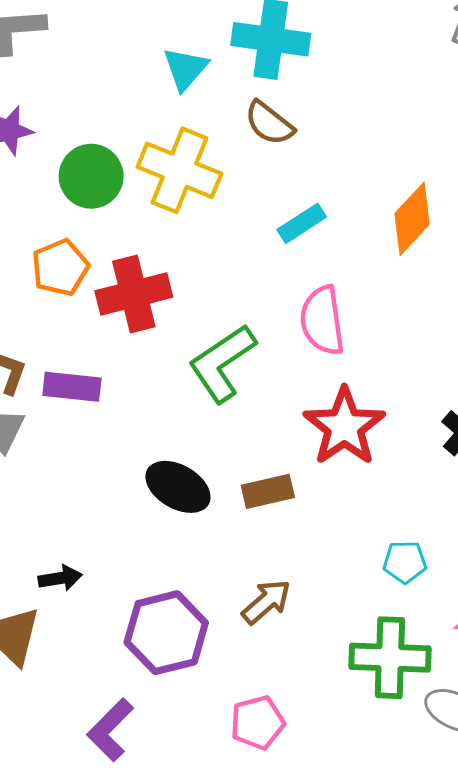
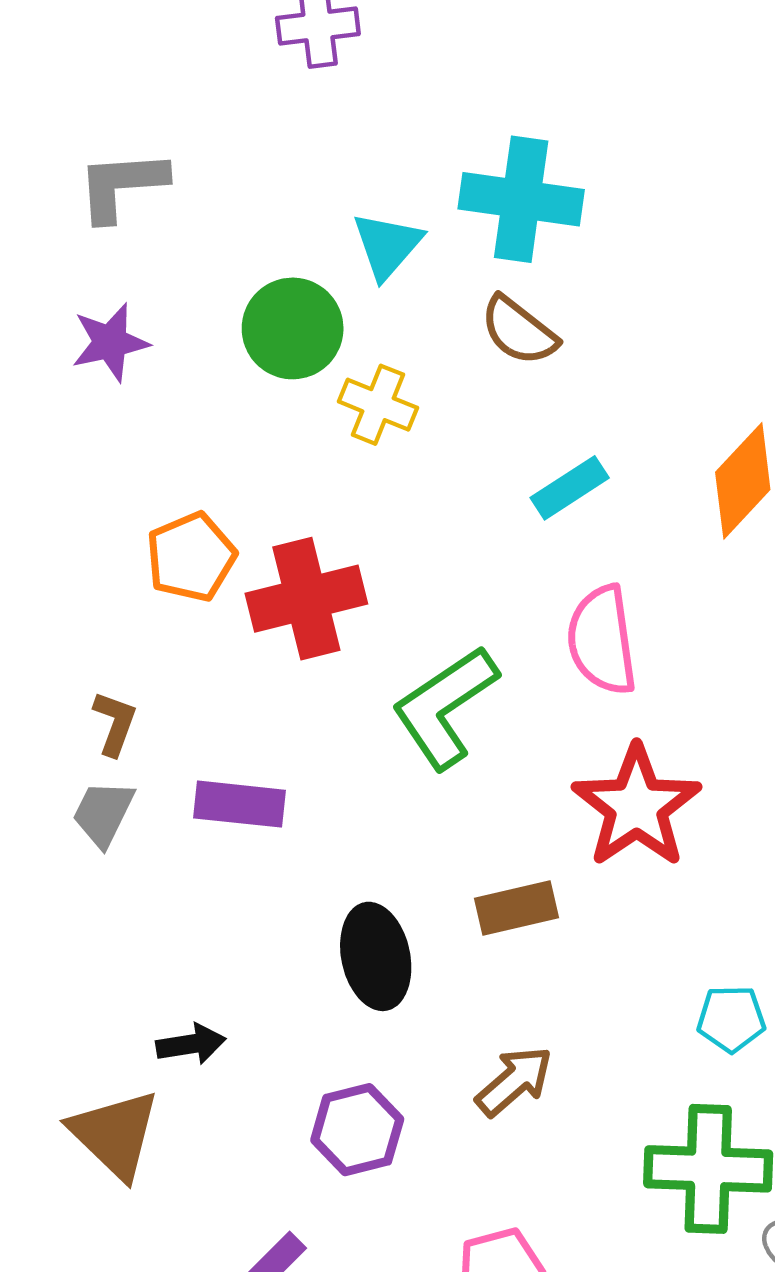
yellow cross: (179, 170) -> (378, 405), size x0.6
green circle: (91, 176) -> (293, 328), moved
purple rectangle: (72, 387) -> (239, 804), moved
black ellipse: (178, 487) -> (376, 956), moved, turned 48
purple hexagon: (166, 633) -> (357, 1130), size x0.7

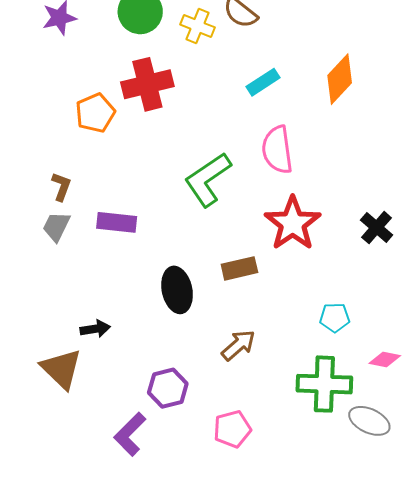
yellow cross: (378, 405) -> (197, 26), moved
red cross: (306, 599) -> (147, 84), moved
purple hexagon: (357, 1130) -> (168, 388), moved

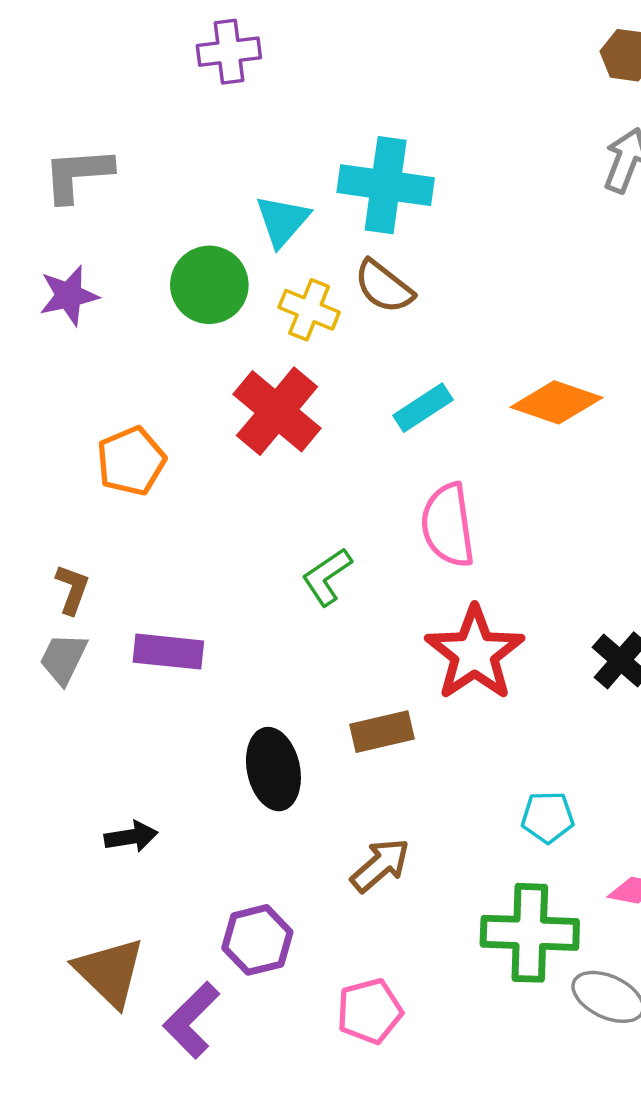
orange diamond: (340, 79) -> (556, 402), turned 66
red cross: (147, 84) -> (277, 411), moved, turned -36
green L-shape: (208, 179) -> (327, 577), size x0.6
brown triangle: (61, 369) -> (110, 972), moved

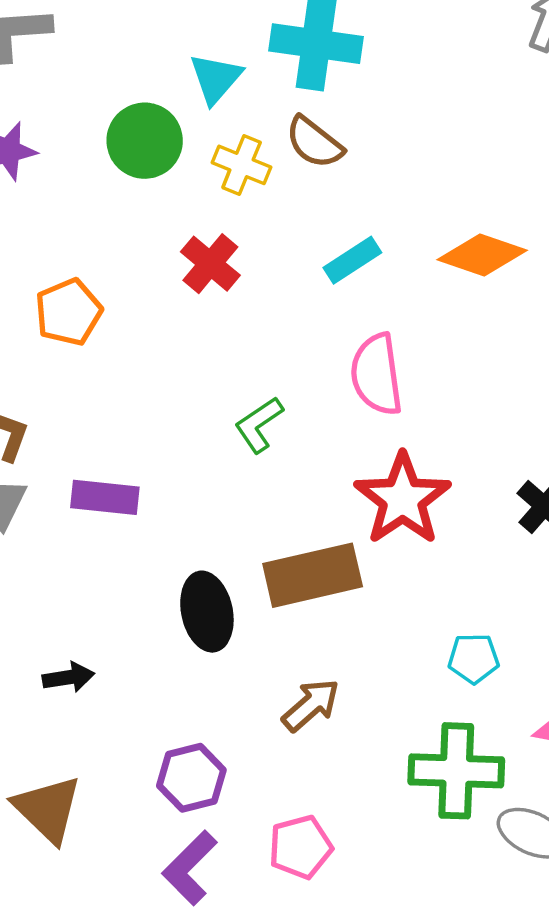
red cross: (277, 411) -> (210, 264), size x0.7
brown rectangle: (382, 732) -> (313, 575), size x1.6
purple L-shape: (192, 1020) -> (190, 868), moved

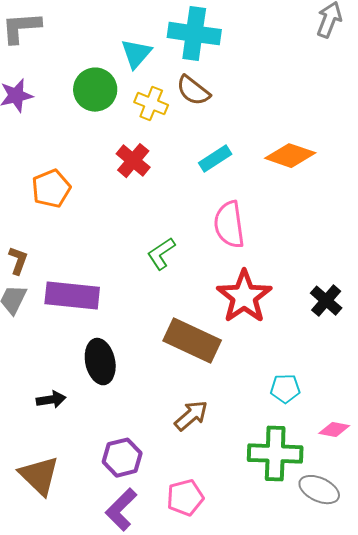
purple rectangle: (105, 497) -> (72, 296), size x1.4
brown rectangle: (313, 575) -> (192, 341), turned 38
black ellipse: (207, 612) -> (100, 362), moved

